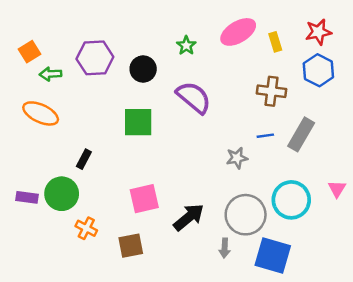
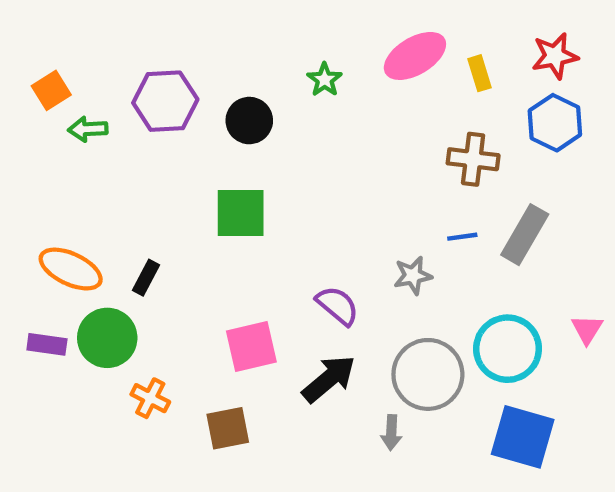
purple semicircle: (194, 97) -> (338, 306), moved, size x0.7
orange ellipse: (41, 113) -> (71, 269), moved
blue square: (273, 255) -> (523, 437), moved

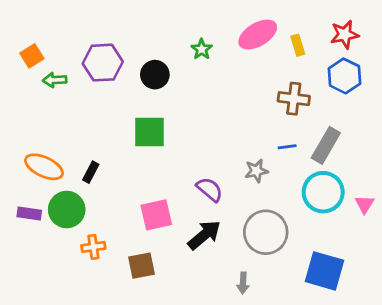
cyan circle: (508, 349) -> (323, 192), moved
orange cross: (150, 398) -> (93, 247), turned -35
gray arrow: (391, 433) -> (243, 283), moved

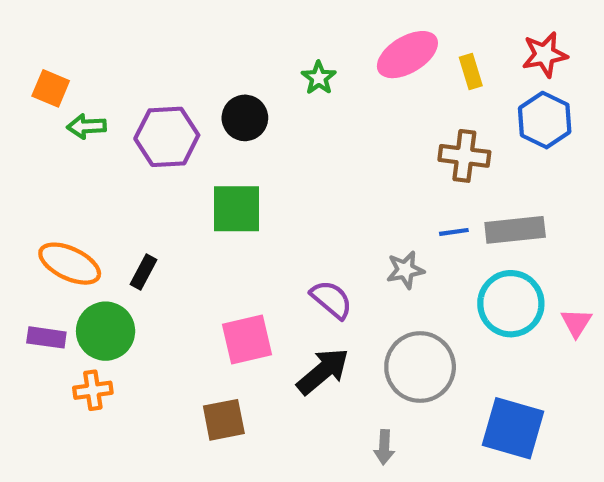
orange square: (32, 56) -> (51, 88), turned -35
purple hexagon: (103, 63) -> (167, 137), moved
gray rectangle: (326, 145) -> (515, 230), turned 54
orange cross: (93, 247) -> (93, 390), moved

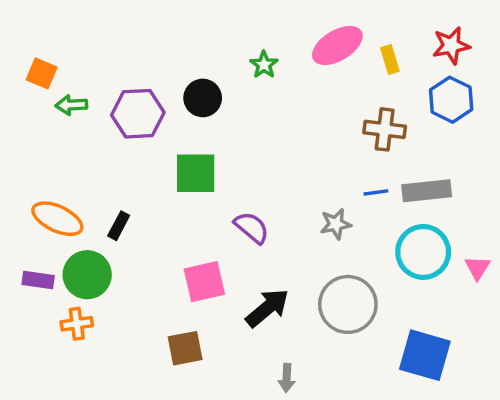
purple semicircle: (331, 299) -> (252, 227), moved
gray arrow: (384, 447) -> (287, 378), moved

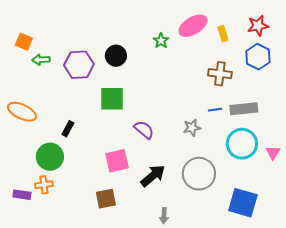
green star: (264, 65) -> (161, 41), moved
orange ellipse: (57, 219) -> (22, 112), moved
purple rectangle: (38, 280) -> (22, 195), moved

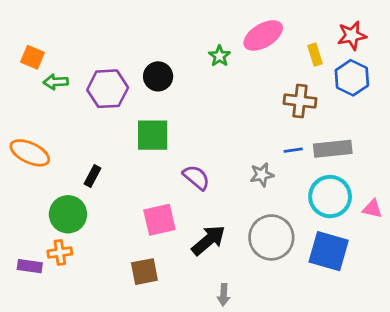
yellow rectangle: (223, 34) -> (315, 55), moved
pink triangle: (273, 153) -> (372, 209), turned -49
blue square: (243, 203) -> (329, 251), moved

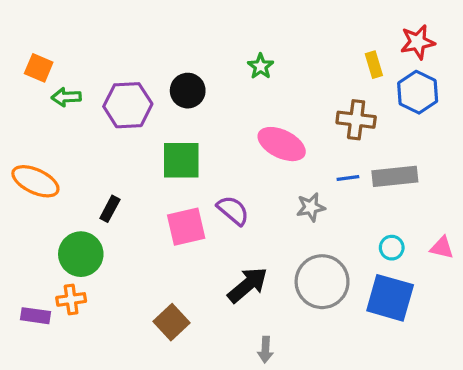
pink ellipse: (263, 35) -> (282, 144), moved, turned 57
cyan circle: (330, 197) -> (392, 248), moved, size x0.5
pink square: (159, 220) -> (186, 227), moved
brown square: (144, 272) -> (171, 322), turned -32

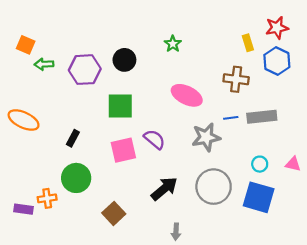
gray star: (311, 207) -> (206, 137), size x1.5
green circle: (81, 254) -> (76, 178), moved

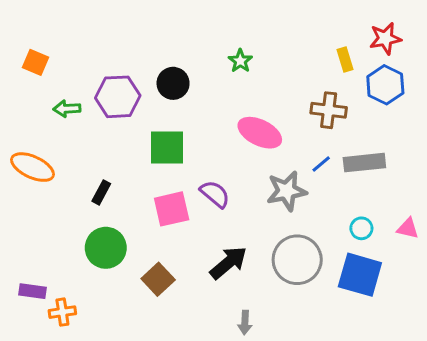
green arrow: (44, 64) -> (67, 109), moved
blue line: (231, 118) -> (321, 164), turned -32
orange cross: (47, 198) -> (62, 312), moved
brown square: (114, 213) -> (158, 279), moved

